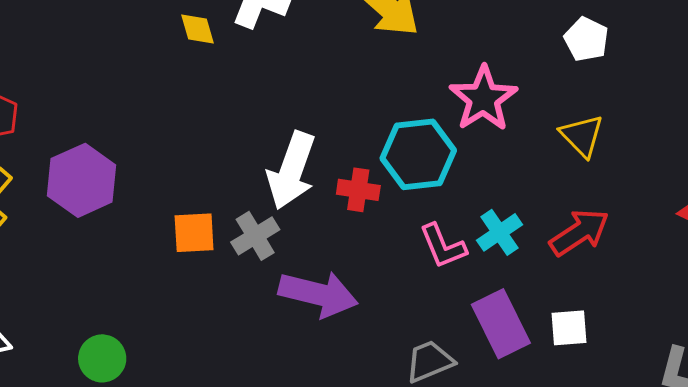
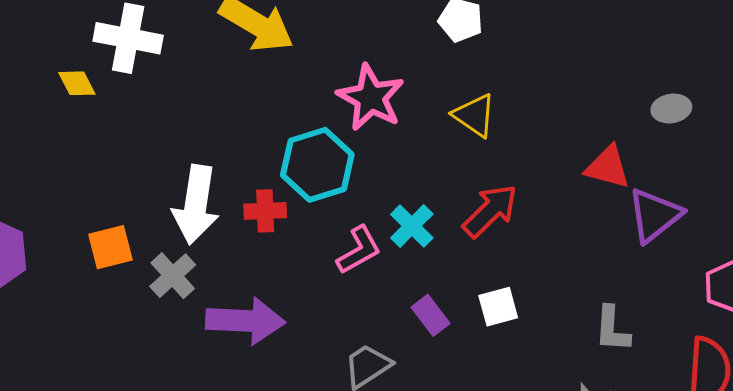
orange square: (194, 233) -> (110, 247), moved
pink L-shape: (443, 246) -> (359, 250), turned -86
purple rectangle: (501, 324) -> (430, 315), size x0.6

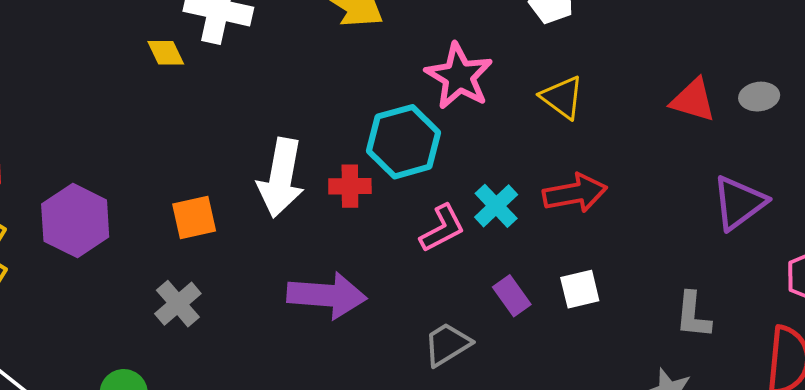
red triangle: (608, 167) -> (693, 100), moved
red arrow: (490, 211) -> (575, 193), turned 32
gray cross: (173, 276) -> (178, 304), moved

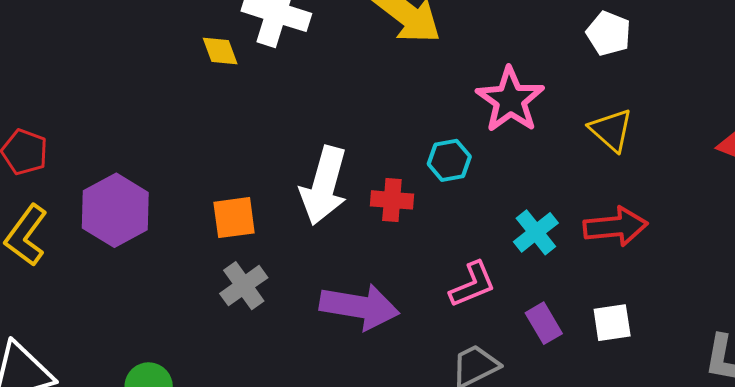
cyan hexagon: (404, 142) -> (449, 160), size x0.6
pink L-shape: (442, 228) -> (473, 285), moved
gray cross: (178, 304) -> (244, 286), moved

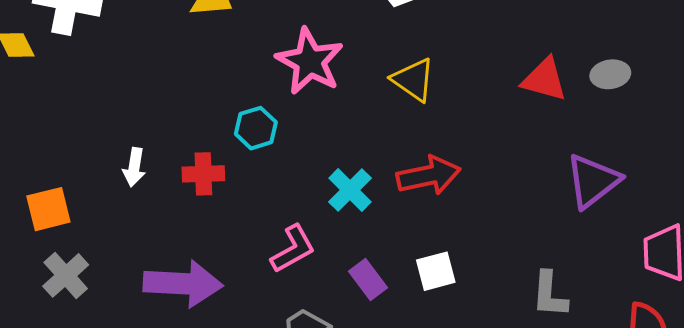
white arrow: (324, 186) -> (134, 167), size x0.5

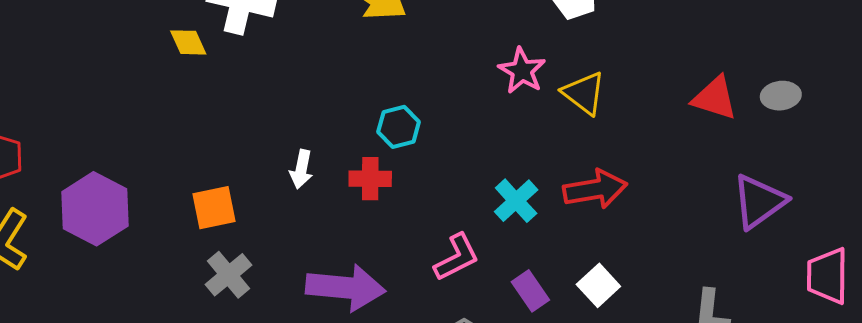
pink star: (310, 61) -> (522, 71), moved, size x0.7
cyan hexagon: (256, 128) -> (399, 127), moved
white square: (436, 271) -> (598, 285), turned -30

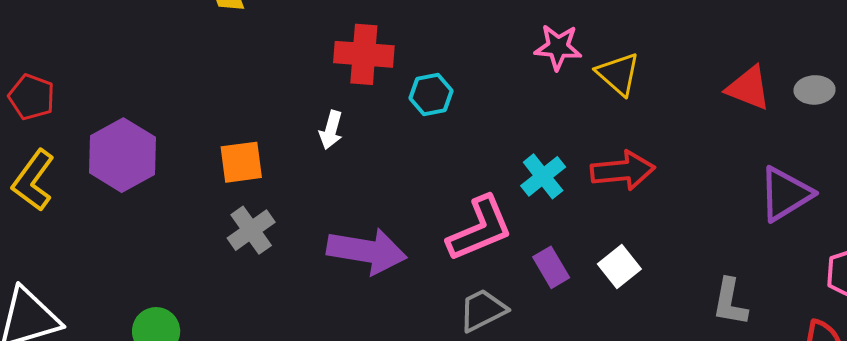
pink star: (522, 71) -> (558, 47), turned -30
red cross: (370, 179) -> (364, 54), moved, size x1.4
pink L-shape: (457, 257) -> (480, 229), size x1.4

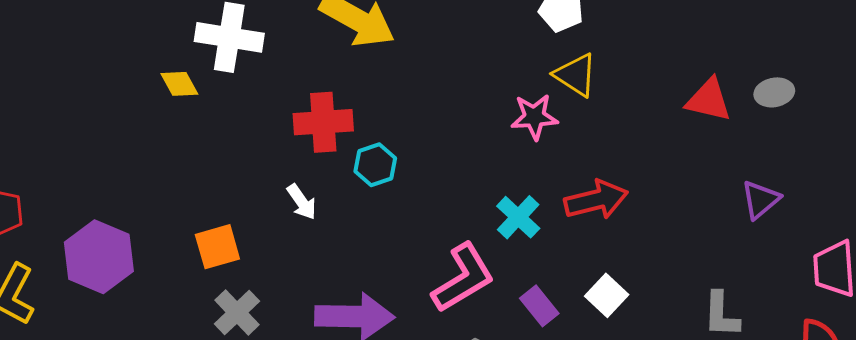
pink star: (558, 47) -> (534, 117), moved
yellow triangle: (618, 74) -> (576, 75), moved
cyan hexagon: (431, 95) -> (375, 165), moved
white arrow: (331, 130) -> (302, 202), turned -42
purple triangle: (785, 194) -> (761, 200), size x0.7

